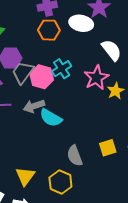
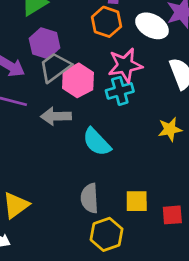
cyan cross: (62, 69) -> (120, 91), moved
pink star: (96, 78) -> (125, 65), moved
cyan semicircle: (51, 118) -> (97, 142), moved
yellow hexagon: (60, 182) -> (106, 234), moved

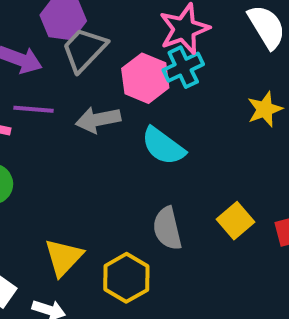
pink hexagon: (78, 80) -> (145, 78), moved
yellow square: (137, 201) -> (235, 221), turned -30
yellow hexagon: (106, 234) -> (126, 278), moved

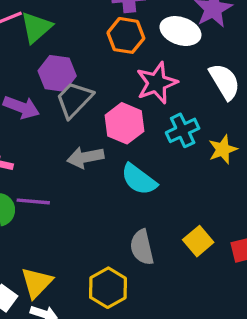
cyan cross: (183, 67) -> (183, 130), moved
purple line: (33, 109) -> (33, 201), moved
yellow triangle: (64, 257) -> (37, 283), moved

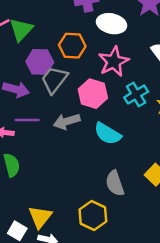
white ellipse: (180, 31) -> (112, 24), moved
orange hexagon: (126, 35) -> (72, 46), moved
purple line: (33, 201) -> (27, 120), moved

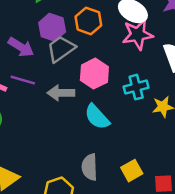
pink star: (114, 62) -> (138, 34), moved

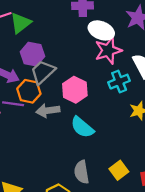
orange hexagon: (88, 21) -> (29, 91), moved
cyan cross: (136, 87) -> (119, 82), moved

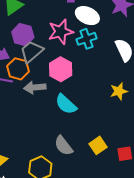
pink star: (108, 50) -> (61, 32), moved
cyan cross: (119, 82) -> (86, 39), moved
gray semicircle: (82, 172) -> (63, 146), turned -30

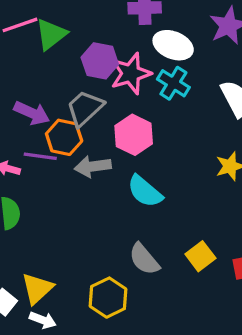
purple hexagon: (23, 35) -> (100, 61), moved
cyan cross: (86, 39) -> (173, 83), turned -36

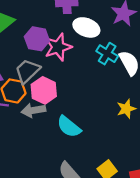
cyan cross: (173, 83) -> (107, 54), moved
pink hexagon: (134, 135) -> (44, 90), moved

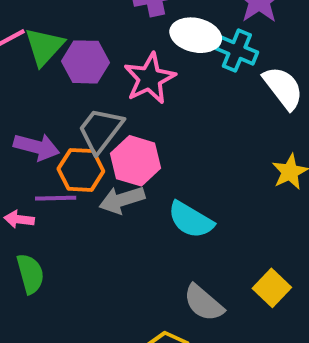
purple hexagon: (37, 39) -> (85, 62), moved
cyan cross: (107, 54) -> (237, 50), moved

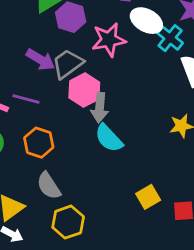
purple arrow: (37, 147) -> (41, 60), moved
orange hexagon: (81, 170) -> (39, 143), moved
gray arrow: (122, 200) -> (100, 108), moved, turned -84
gray semicircle: (204, 303) -> (49, 186), moved

